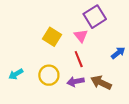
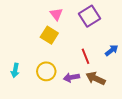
pink triangle: (81, 36) -> (56, 14), moved
red line: (79, 59) -> (85, 56), moved
cyan arrow: (16, 74) -> (15, 70), turned -48

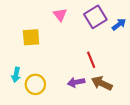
yellow square: (49, 35) -> (31, 37), moved, turned -36
blue arrow: (112, 50) -> (119, 24), moved
yellow circle: (46, 71) -> (35, 84), moved

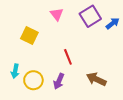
yellow square: (31, 37) -> (29, 36), turned 30
red line: (91, 60) -> (68, 57), moved
purple arrow: (76, 82) -> (59, 81), moved, turned -56

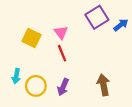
pink triangle: (57, 14) -> (61, 33), moved
red line: (68, 57) -> (62, 53), moved
brown arrow: (96, 79) -> (103, 85), turned 54

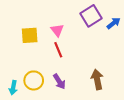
yellow square: (31, 38) -> (30, 35), turned -30
cyan arrow: (16, 76) -> (13, 88), moved
purple arrow: (63, 87) -> (59, 81), turned -56

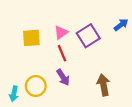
purple square: (91, 16) -> (88, 36), moved
pink triangle: (57, 30) -> (61, 32), turned 32
purple arrow: (59, 81) -> (63, 77), moved

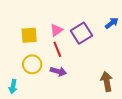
purple arrow: (63, 77) -> (58, 71), turned -42
brown arrow: (104, 85) -> (107, 81), moved
yellow circle: (36, 86) -> (32, 64), moved

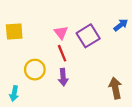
pink triangle: (56, 30) -> (61, 33), turned -32
yellow square: (29, 35) -> (14, 31), moved
purple arrow: (58, 71) -> (63, 77), turned 70

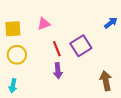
pink triangle: (61, 33) -> (44, 24), moved, turned 48
purple square: (88, 36) -> (81, 46), moved
yellow circle: (35, 70) -> (17, 55), moved

